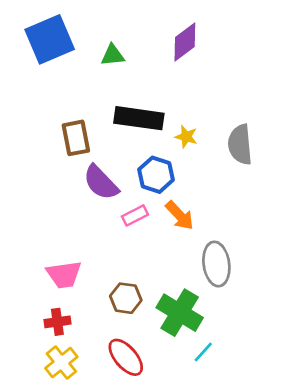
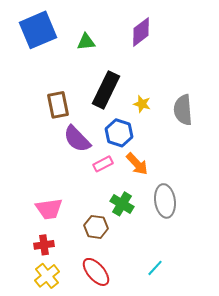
black rectangle: (139, 118) -> (106, 90), turned -72
green cross: (180, 313) -> (122, 204), moved, size x0.7

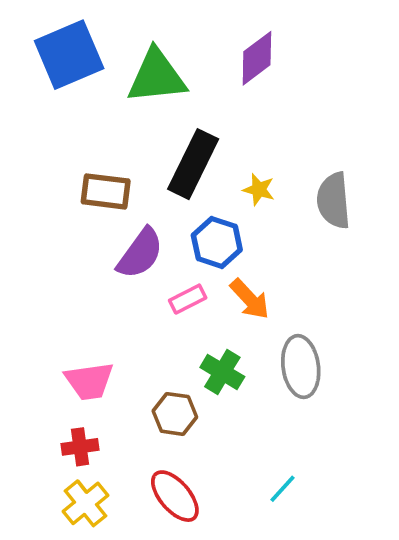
green triangle: (86, 42) -> (157, 76), size x1.8
brown rectangle: (58, 105) -> (106, 191), turned -72
purple semicircle: (77, 139) -> (140, 253), turned -100

